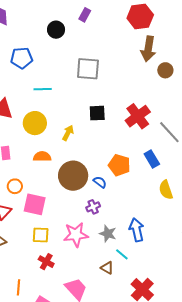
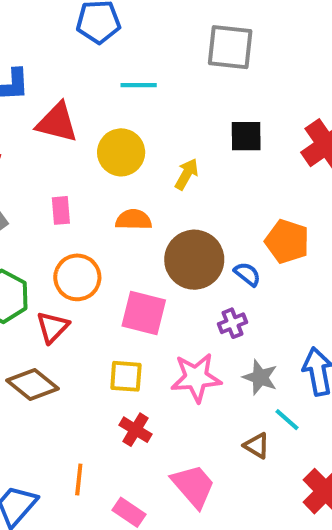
orange circle: (15, 186) -> (77, 277), size x1.5
pink square: (35, 204) -> (144, 313), moved

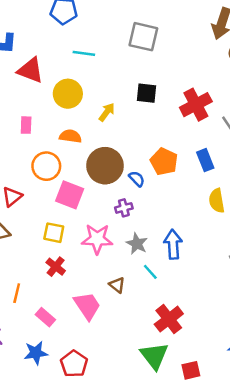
orange circle: (77, 277) -> (46, 166), moved
brown triangle: (257, 446) -> (117, 285), moved

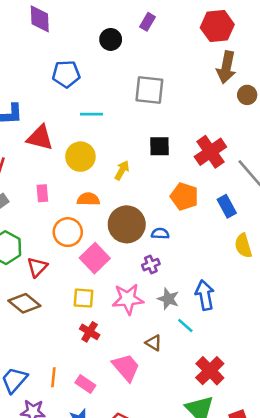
orange pentagon: (164, 161) -> (184, 197), moved
blue semicircle: (137, 179) -> (160, 234), turned -35
pink square: (70, 195) -> (95, 258), turned 32
orange line: (17, 293) -> (53, 377), moved

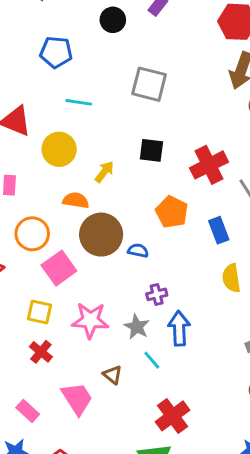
orange semicircle: (88, 199) -> (76, 200), moved
purple cross: (151, 265) -> (157, 294), moved

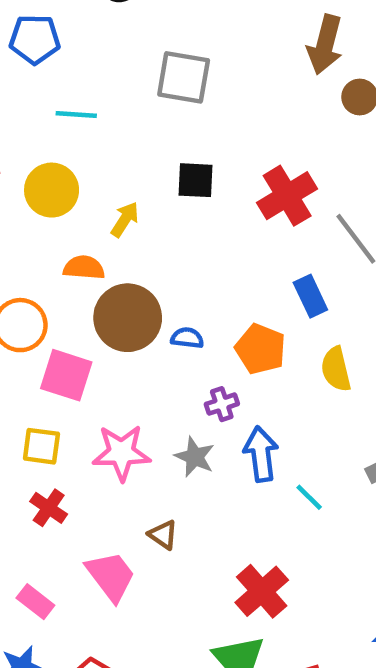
orange pentagon: (172, 212) -> (260, 349), moved
pink square: (59, 268) -> (66, 375), turned -32
cyan line: (152, 360) -> (309, 497), moved

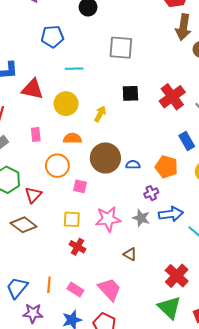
orange semicircle: (84, 268) -> (72, 138), moved
pink square: (66, 375) -> (80, 186), size x0.6
blue arrow: (261, 454) -> (171, 214), turned 95
pink trapezoid: (111, 576) -> (110, 289), moved

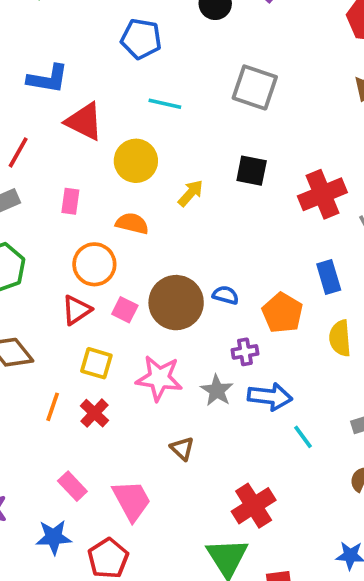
brown circle: (105, 158) -> (176, 303), moved
red triangle: (33, 195) -> (76, 310), moved
orange line: (49, 285) -> (53, 407), moved

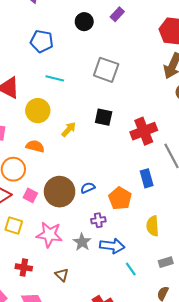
blue semicircle: (226, 295) -> (88, 188), turned -40
yellow semicircle: (340, 338) -> (153, 226), moved
red cross: (94, 413) -> (24, 267), moved, turned -35

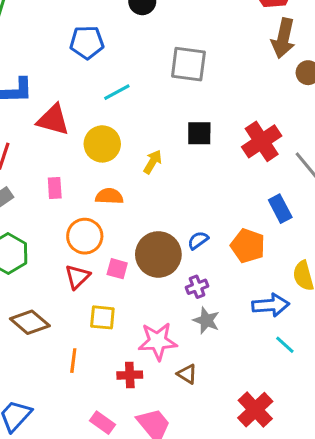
cyan line: (55, 78) -> (117, 92), turned -30
purple cross: (98, 220) -> (197, 287), moved
pink star: (49, 235) -> (158, 341), moved
blue arrow: (112, 246) -> (271, 305), moved

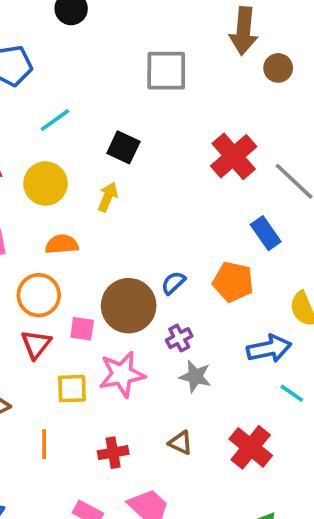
gray square: (188, 64) -> (166, 71), moved
black square: (199, 133) -> (123, 147), moved, turned 32
pink star: (158, 341) -> (122, 374), moved
red cross: (255, 410) -> (251, 447), moved

